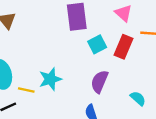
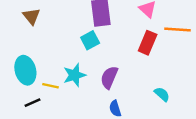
cyan square: (97, 44) -> (90, 40), moved
purple semicircle: (100, 82) -> (109, 77), moved

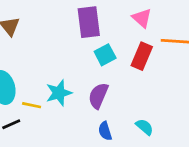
cyan square: (90, 40) -> (105, 55), moved
cyan semicircle: (162, 94) -> (145, 127), moved

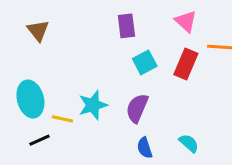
purple rectangle: (89, 22) -> (126, 26), size x0.7

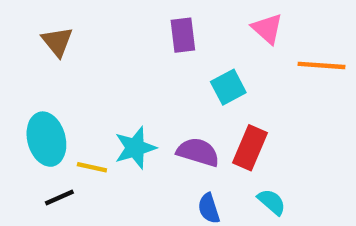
cyan square: (145, 62) -> (228, 87), moved
red rectangle: (186, 64) -> (250, 148), moved
purple semicircle: (137, 108) -> (198, 152), turned 84

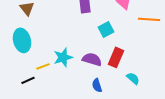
cyan ellipse: (46, 139) -> (22, 40), moved
yellow line: (92, 167) -> (43, 66), turned -32
cyan semicircle: (272, 202) -> (133, 78), moved

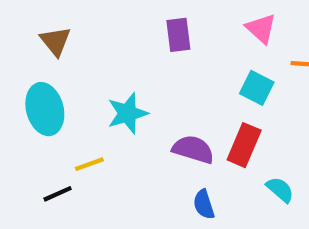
cyan square: (106, 29) -> (257, 88), moved, turned -35
cyan star: (63, 57) -> (128, 113), moved

